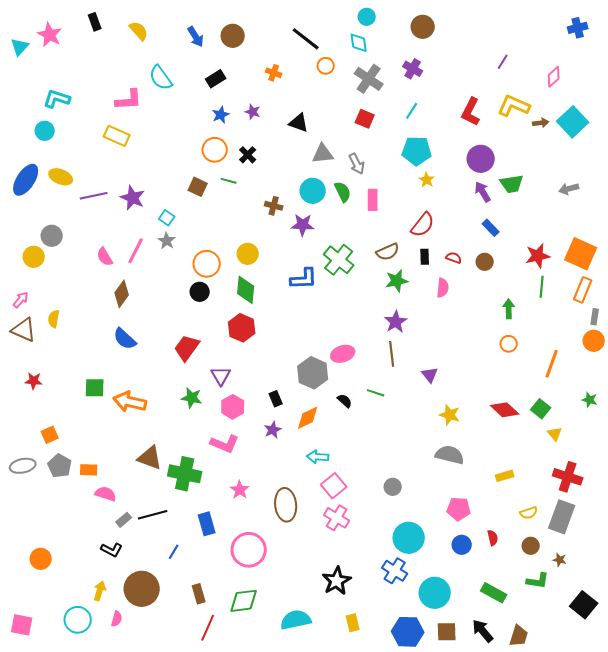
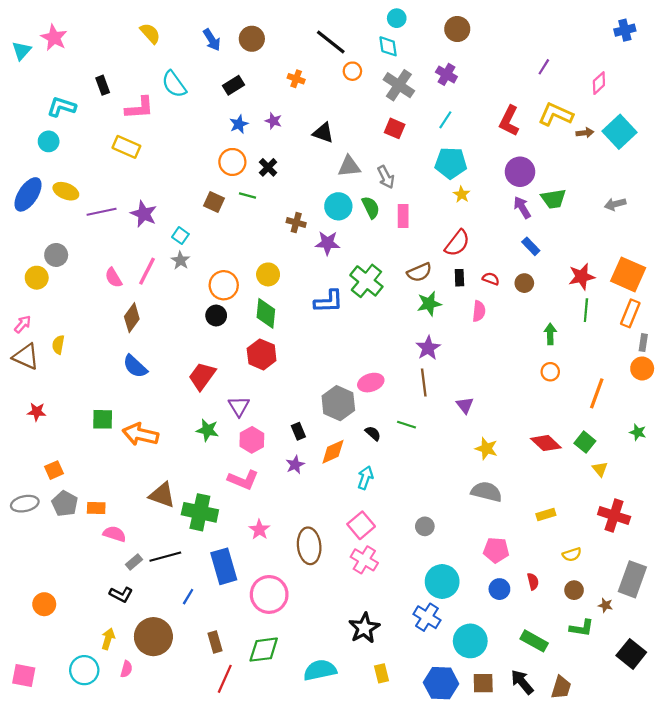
black rectangle: (95, 22) -> (103, 85), moved
cyan arrow: (318, 457) -> (365, 478), moved, turned 105
gray rectangle: (562, 517) -> (632, 579), moved
blue rectangle: (207, 524) -> (224, 566), size x1.4

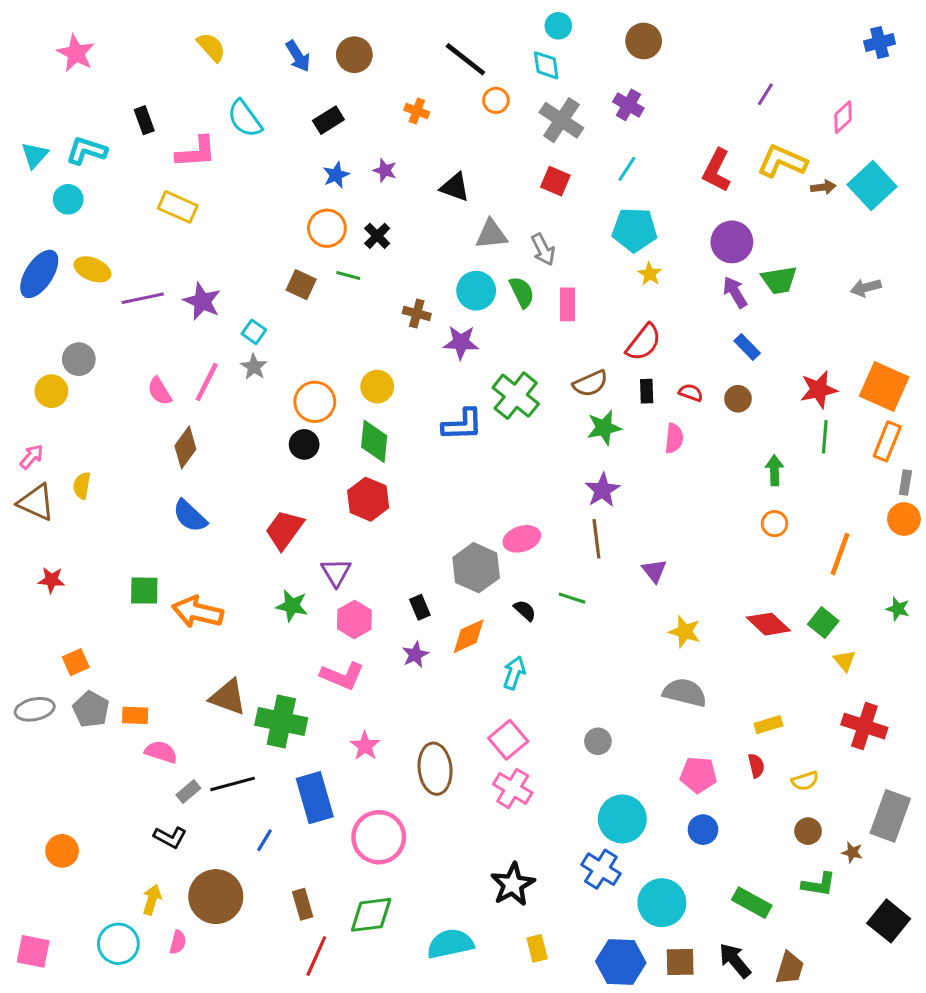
cyan triangle: (22, 51) -> (35, 155), moved
red semicircle: (533, 581) -> (756, 766), moved

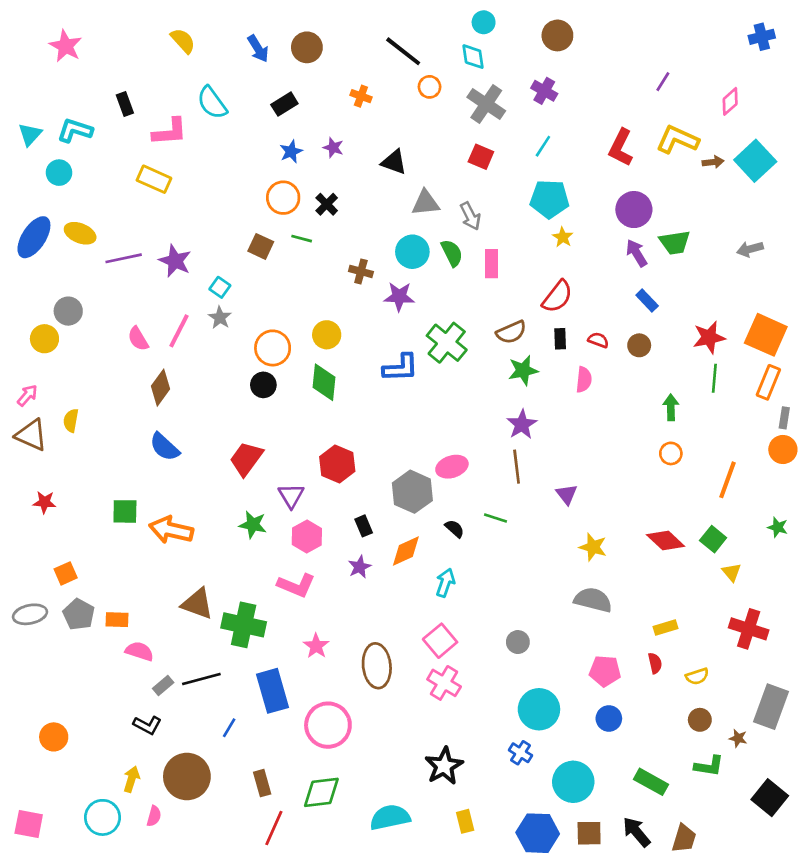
red hexagon: (368, 499) -> (337, 464), moved
blue cross: (601, 869) -> (521, 753), size x0.7

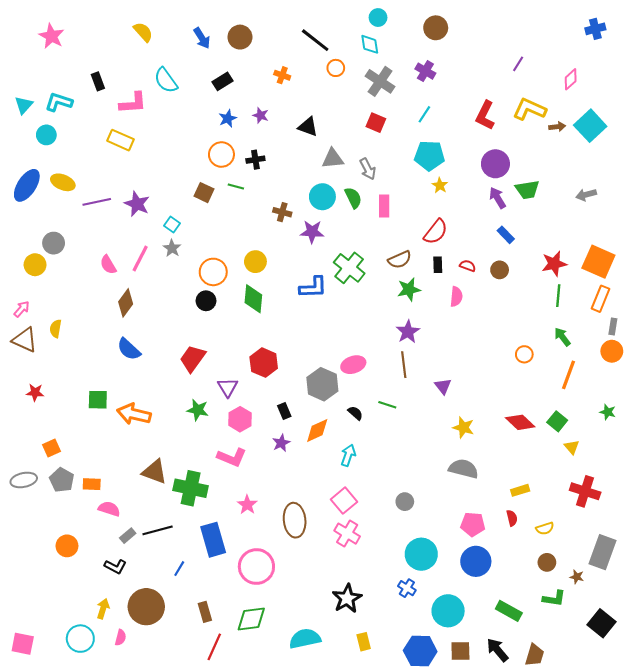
black cross: (327, 204) -> (255, 160), turned 36
green arrow: (671, 407) -> (562, 337), moved, turned -36
blue circle: (609, 718) -> (476, 561), size x1.5
orange circle: (54, 737) -> (67, 546), moved

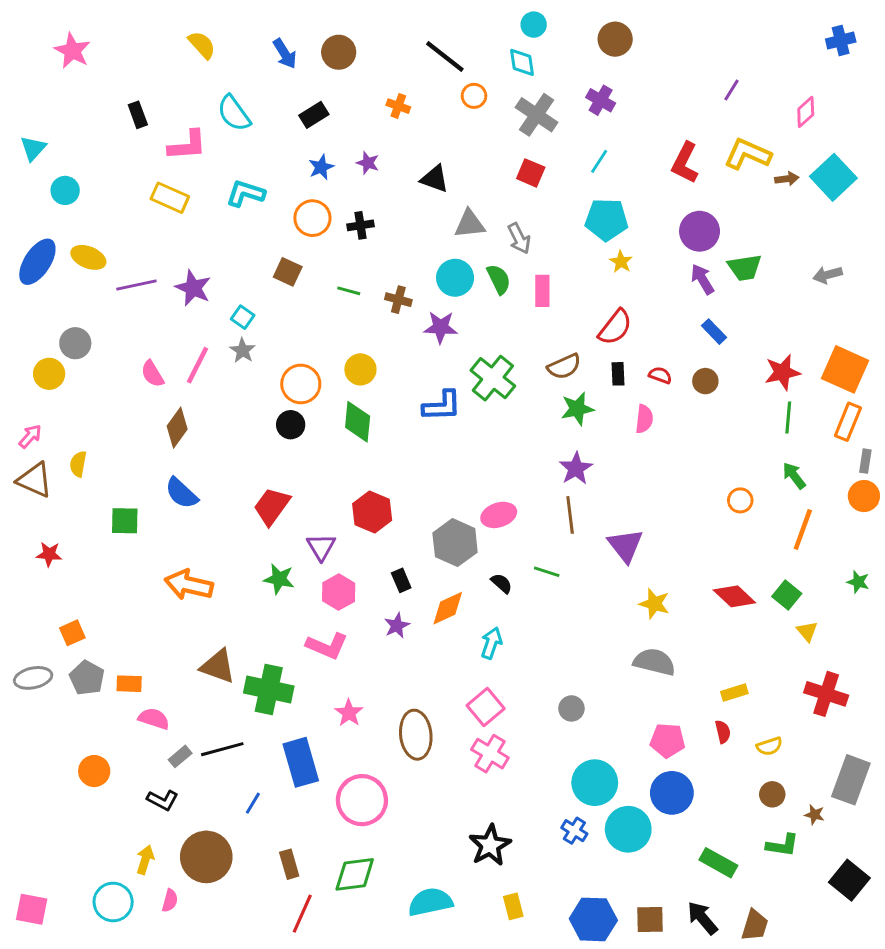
cyan L-shape: (59, 102) -> (246, 193), moved
green line: (236, 186) -> (349, 291), moved
purple triangle: (443, 386) -> (625, 545), size x1.5
green square: (98, 400) -> (125, 521), moved
cyan circle: (448, 611) -> (628, 829), moved

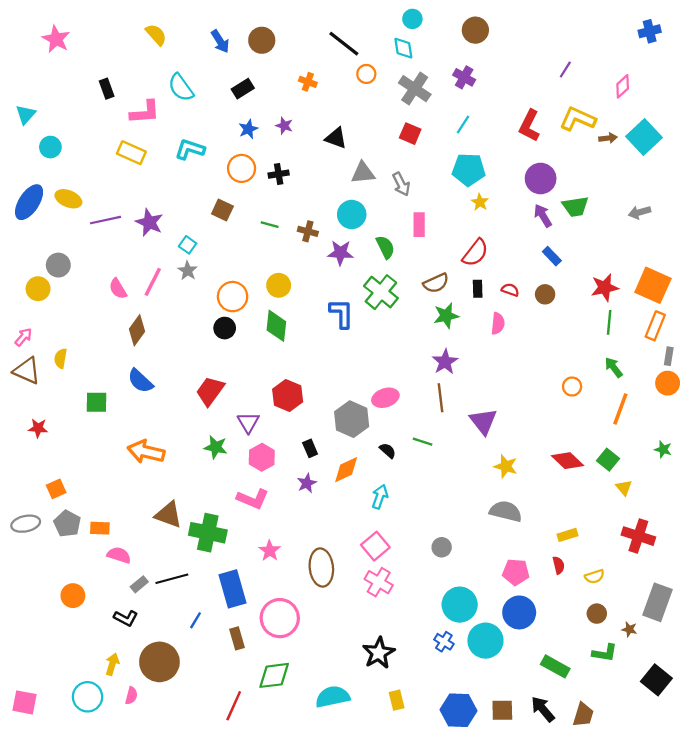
green semicircle: (499, 279) -> (385, 247), moved
blue L-shape: (442, 406) -> (342, 313), turned -88
brown rectangle: (289, 864) -> (237, 638), moved

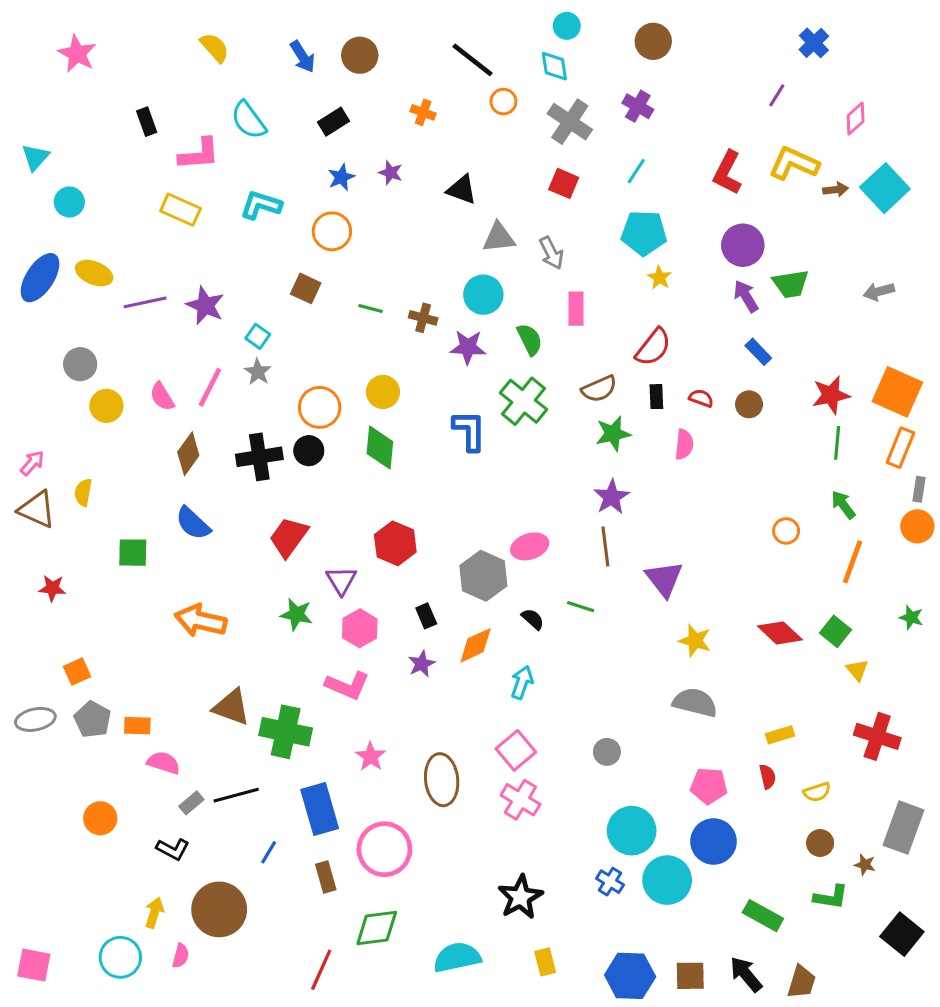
blue cross: (650, 31) -> (814, 43), moved, turned -30
black cross: (279, 174) -> (259, 457), moved, size x1.6
yellow circle: (38, 289) -> (106, 406), moved

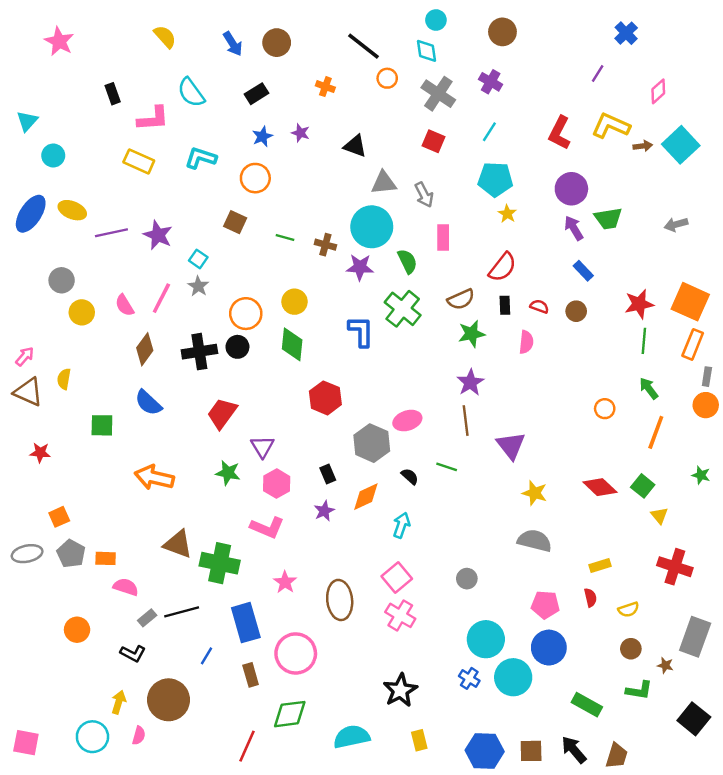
cyan circle: (483, 295) -> (372, 227), size x1.4
red hexagon: (395, 543) -> (325, 398), moved

